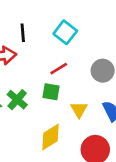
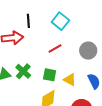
green square: (51, 92) -> (50, 75), moved
yellow triangle: (79, 110) -> (70, 80), turned -32

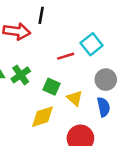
cyan square: (60, 21) -> (92, 44), moved
gray circle: (88, 51) -> (106, 80), moved

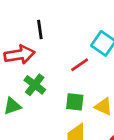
green cross: (21, 75) -> (35, 85), moved

